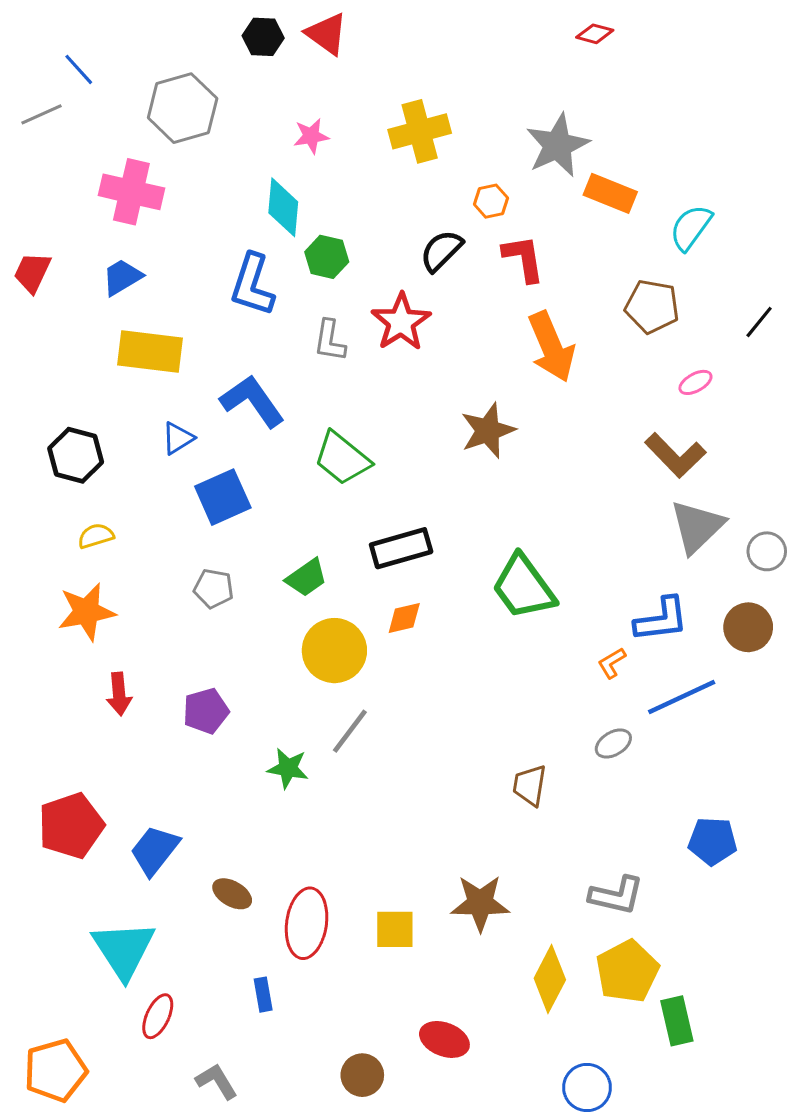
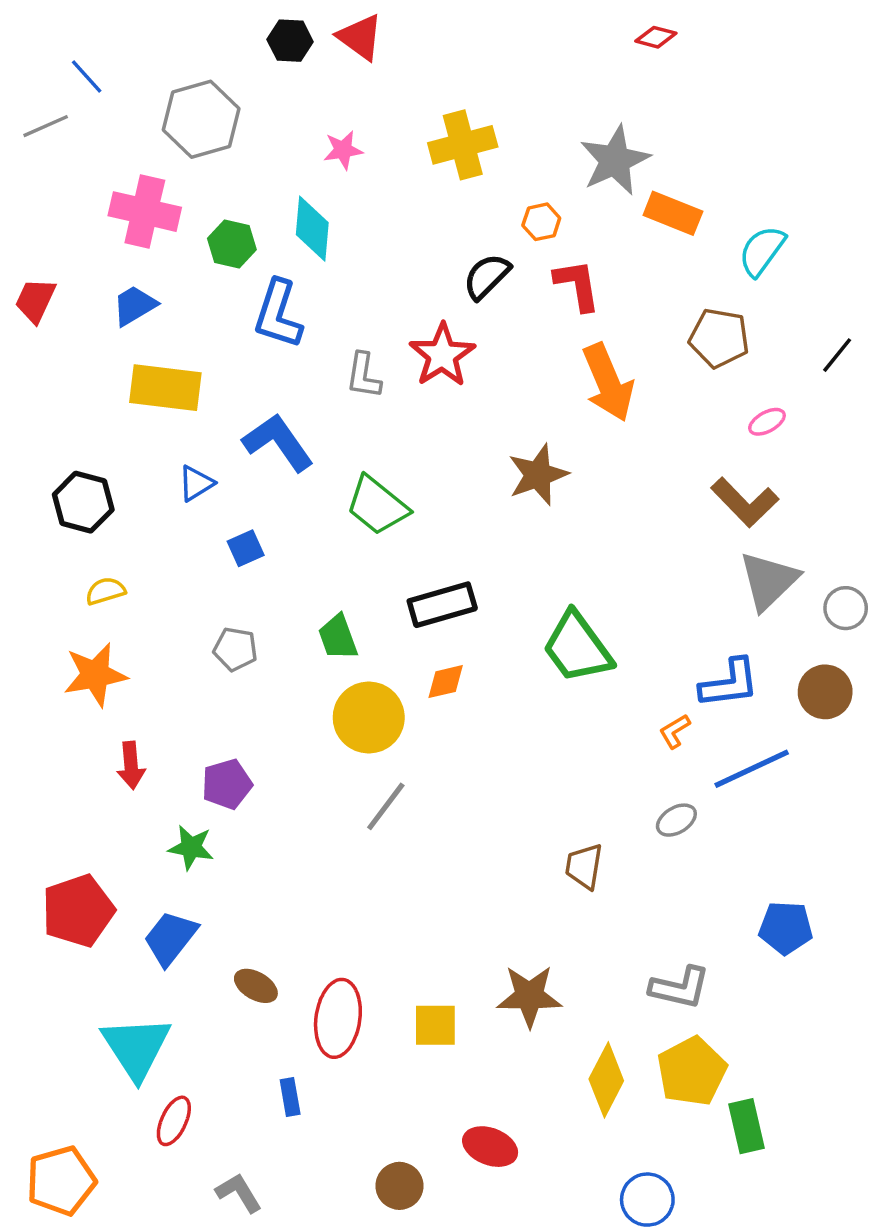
green hexagon: (327, 257) -> (232, 244), moved
blue square: (223, 497) -> (246, 548), size x0.6
green trapezoid: (307, 578) -> (338, 637), turned 105
green star: (288, 768) -> (191, 847), moved

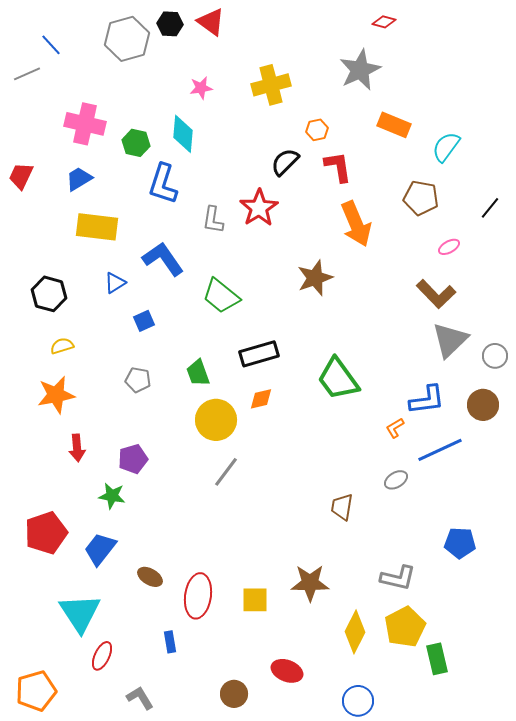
gray hexagon: (201, 119) -> (127, 39), moved
gray star: (615, 160) -> (360, 70), moved
blue circle: (647, 1200) -> (358, 701), moved

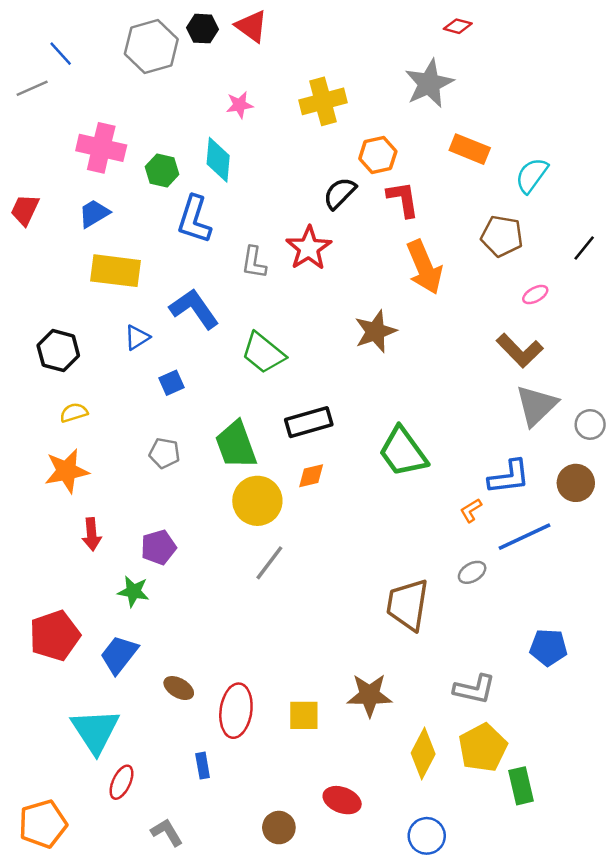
orange hexagon: (317, 130) -> (378, 155), size x1.4
green trapezoid: (198, 373) -> (236, 445), size x1.5
brown trapezoid: (342, 507) -> (408, 605), size x1.6

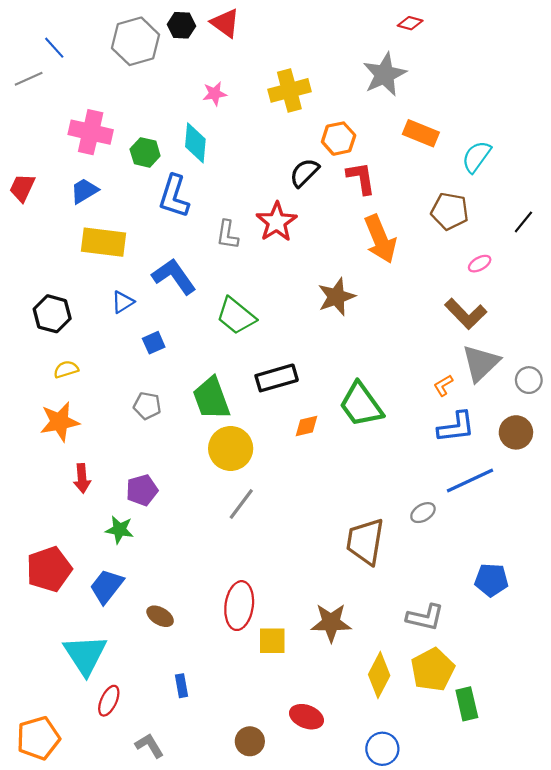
orange diamond: (311, 476) -> (306, 426), moved
orange L-shape: (471, 510) -> (443, 385), moved
red ellipse: (236, 711) -> (239, 606), moved

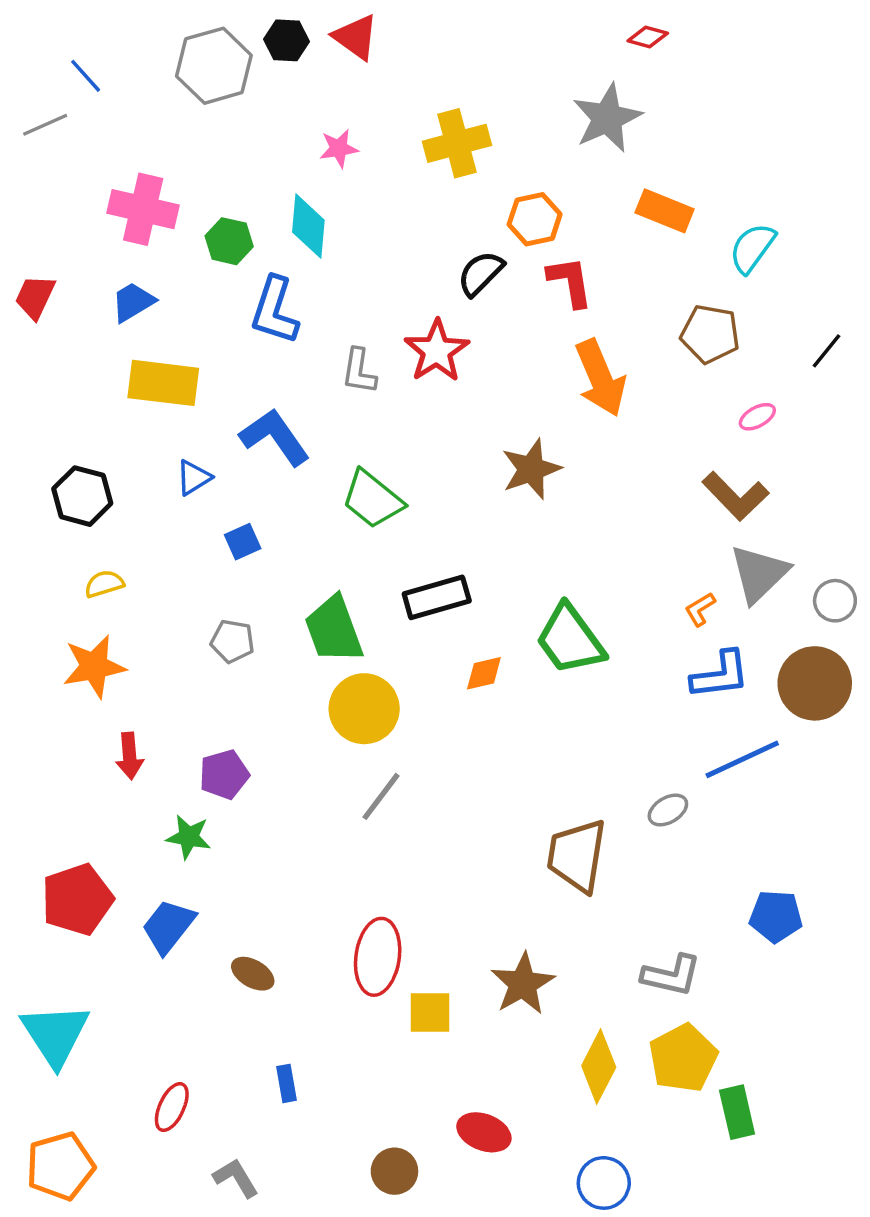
brown circle: (516, 432) -> (815, 683), size x1.4
brown star: (331, 623) -> (523, 984), turned -30
cyan triangle: (85, 655) -> (55, 1034), moved

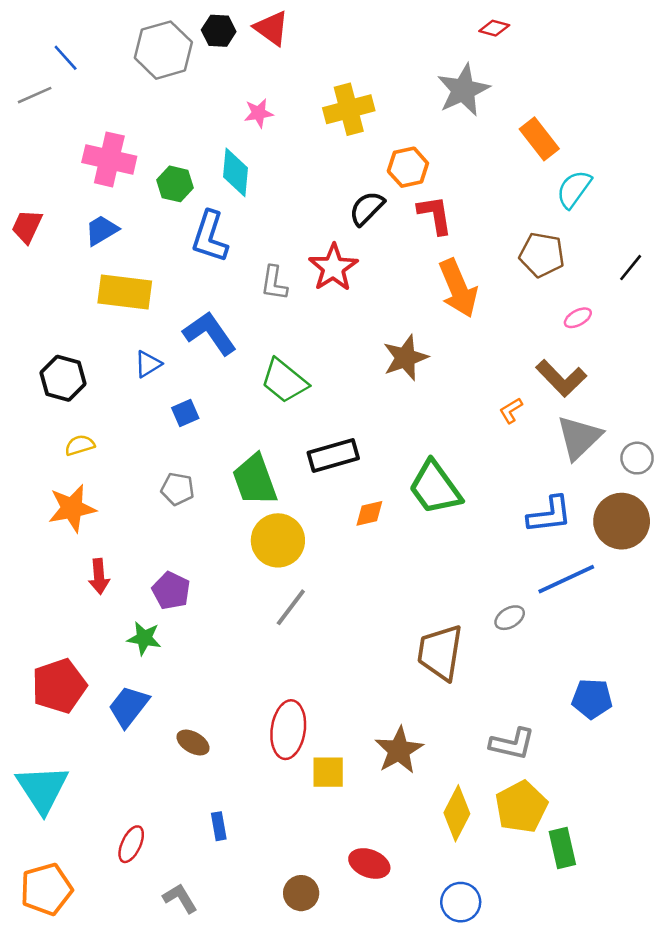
orange rectangle: (665, 211) -> (539, 139), moved, turned 30
orange L-shape: (700, 609) -> (511, 410), moved
purple pentagon: (224, 775) -> (171, 591), turned -30

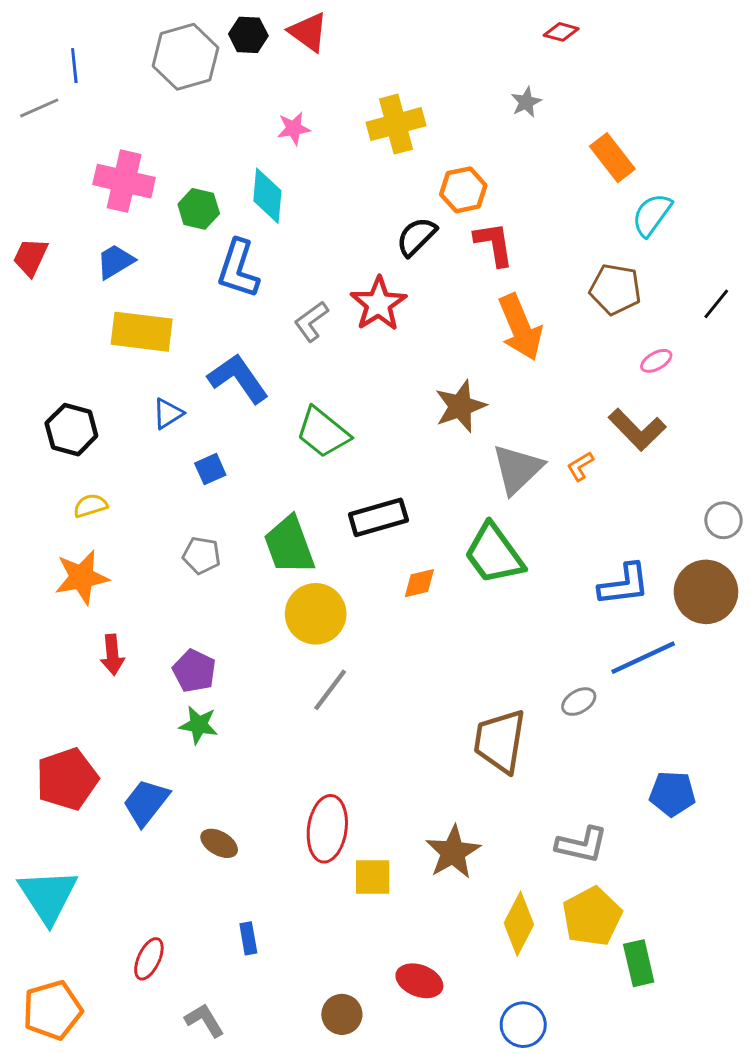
blue line: (66, 58) -> (74, 66), turned 36
gray star: (463, 90) -> (526, 102), size x0.5
gray L-shape: (274, 283) -> (311, 321), turned 45
gray triangle: (579, 437) -> (517, 469), moved
green star: (144, 638) -> (199, 725), moved

